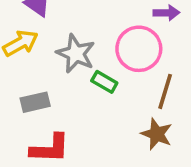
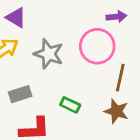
green rectangle: (104, 82) -> (70, 105), moved

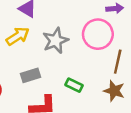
gray star: (49, 54) -> (56, 41), turned 30

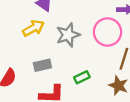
green rectangle: (74, 85) -> (82, 77), turned -56

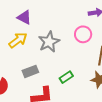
pink circle: (107, 32) -> (83, 34), size x0.7

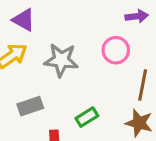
gray star: (49, 42) -> (61, 60), turned 30

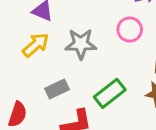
green rectangle: (87, 117) -> (110, 93), size x1.5

